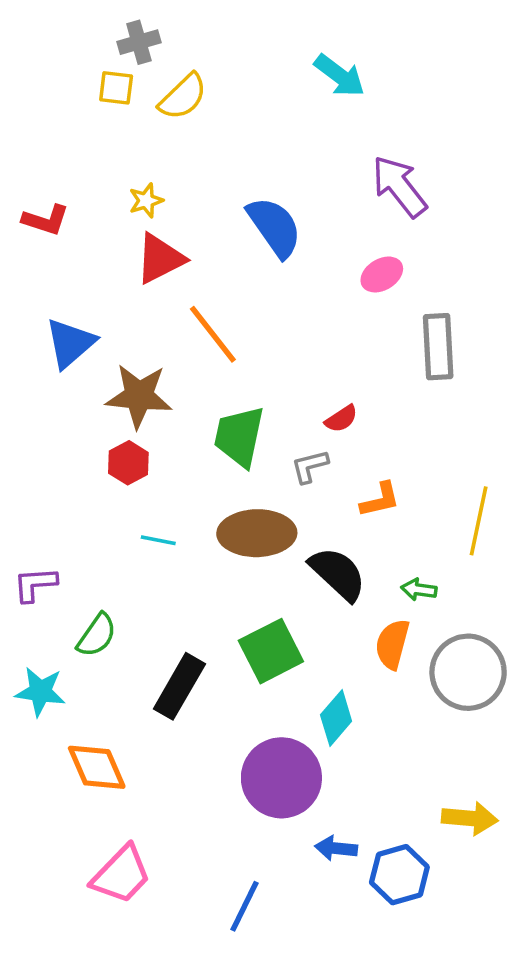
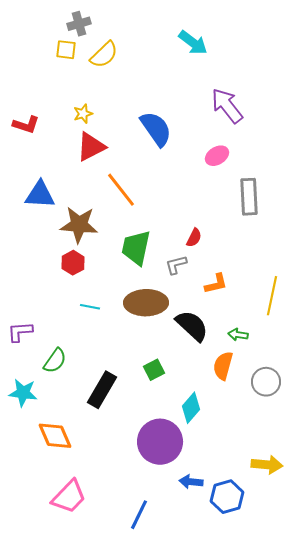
blue triangle: (70, 343) -> (40, 195), turned 44
red semicircle: (341, 419) -> (194, 238), turned -30
green square: (271, 651) -> (154, 370), size x0.6
gray circle: (468, 672) -> (266, 382), size x0.7

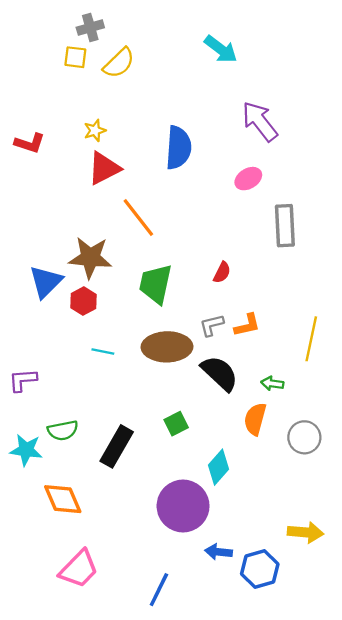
blue semicircle: (156, 129) -> (178, 148), turned 39
blue triangle: (40, 195) -> (46, 282), moved, turned -48
gray L-shape: (176, 265) -> (212, 325), moved
green semicircle: (55, 361) -> (63, 430), moved, turned 44

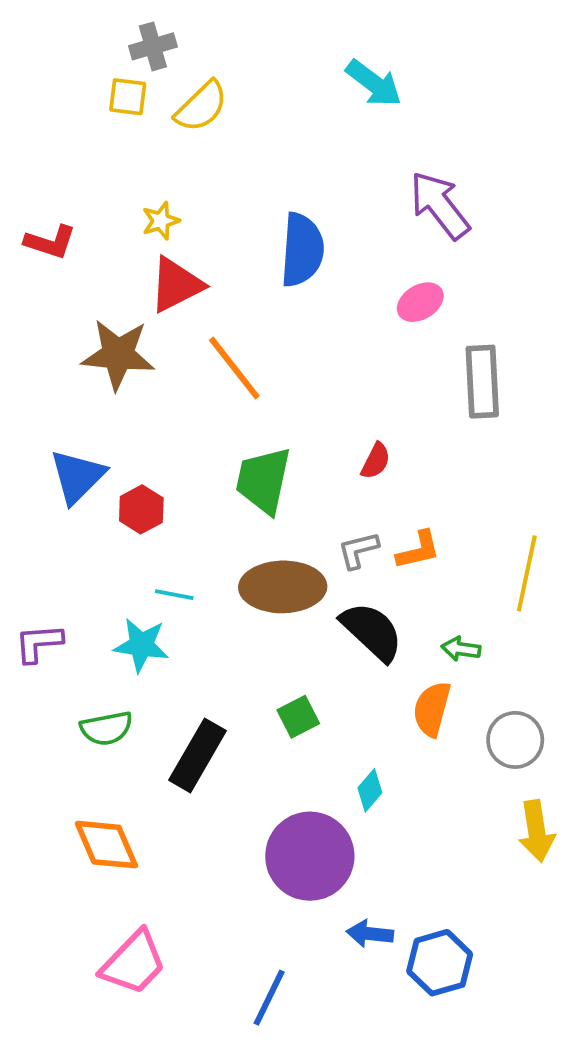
brown star: (90, 258) -> (118, 354), moved
cyan star: (26, 450) -> (141, 645), moved
cyan diamond: (219, 467) -> (370, 790), size x0.7
yellow arrow: (306, 532) -> (536, 831), moved, turned 76

